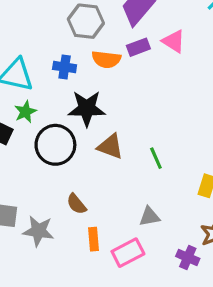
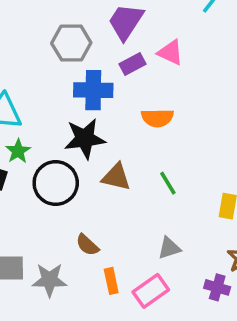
orange semicircle: (106, 59) -> (157, 118), moved
blue cross: (65, 67) -> (93, 90), moved, size x1.5

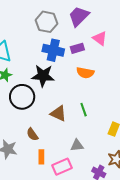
purple rectangle: (133, 64) -> (77, 48), moved
brown triangle: (116, 177) -> (58, 113), moved

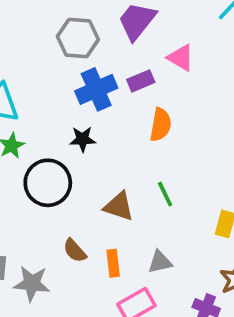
blue cross: (53, 50) -> (96, 89), turned -30
orange semicircle: (85, 73) -> (161, 125), turned -84
black star: (43, 76) -> (83, 139), size x0.6
orange rectangle: (41, 157) -> (113, 263), moved

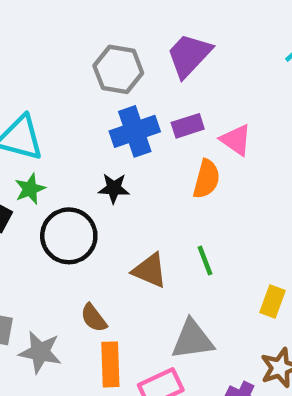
pink triangle: (181, 58) -> (236, 140), moved
gray triangle: (160, 262) -> (192, 340), size x1.5
orange rectangle: (113, 263) -> (110, 364), moved, size x1.4

